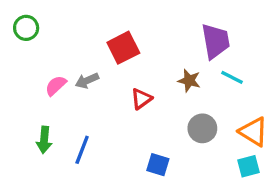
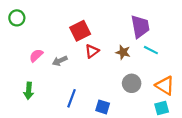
gray arrow: (87, 81) -> (60, 61), moved
red triangle: (141, 99) -> (92, 51), moved
blue line: (82, 150) -> (72, 98), moved

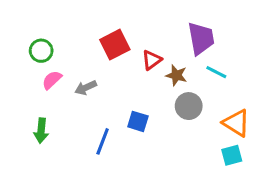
green circle: (17, 18) -> (41, 51), moved
red triangle: (92, 51) -> (152, 60), moved
gray circle: (132, 83) -> (189, 106), moved
blue square: (103, 107) -> (138, 121), moved

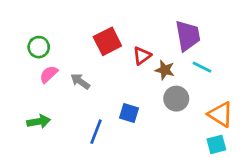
gray arrow: (86, 88) -> (80, 81), turned 60
green arrow: (41, 131) -> (39, 122), turned -105

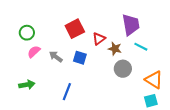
blue square: (129, 113) -> (80, 58), moved

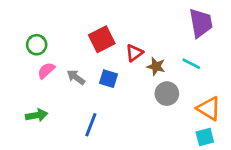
purple trapezoid: (131, 25) -> (201, 23), moved

